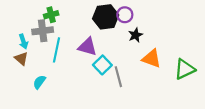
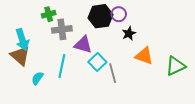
gray cross: (43, 31) -> (62, 29), moved
cyan arrow: (23, 41) -> (22, 40), size x1.5
cyan line: (56, 50) -> (62, 66), moved
brown triangle: (21, 59) -> (20, 56), size x1.5

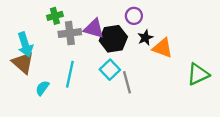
black hexagon: (100, 16) -> (113, 39), moved
purple triangle: (83, 45) -> (94, 28), moved
orange triangle: (144, 56) -> (163, 48), moved

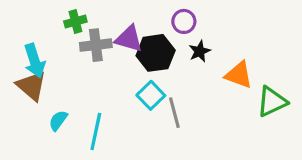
orange triangle: (163, 48) -> (239, 75), moved
cyan line: (70, 74) -> (96, 131), moved

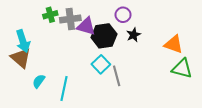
gray cross: (96, 45) -> (70, 19), moved
orange triangle: (239, 75) -> (174, 44), moved
green triangle: (272, 102) -> (182, 69), turned 40

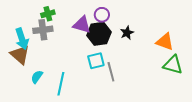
purple circle: (123, 15) -> (102, 15), moved
gray cross: (70, 19) -> (43, 30), moved
cyan square: (101, 64) -> (96, 61), turned 30

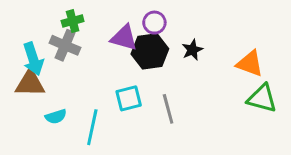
gray cross: (43, 30) -> (65, 45), turned 30
brown triangle: (20, 55) -> (30, 83), turned -40
cyan square: (96, 61) -> (129, 98), moved
cyan semicircle: (37, 77) -> (56, 117), turned -144

